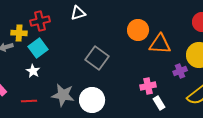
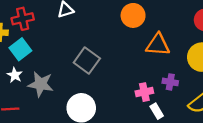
orange circle: (138, 30) -> (133, 15), moved
purple cross: (180, 71) -> (170, 82), moved, turned 32
gray star: (63, 95) -> (41, 84), moved

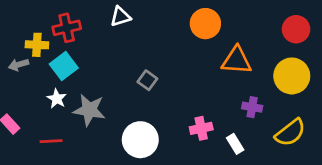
gray square: (87, 60) -> (147, 80), size x0.6
pink cross: (144, 92) -> (201, 128), moved

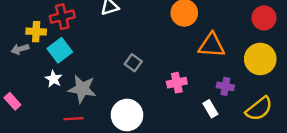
pink cross: (201, 128) -> (177, 83), moved
red line: (51, 141) -> (73, 119), moved
white rectangle: (235, 144) -> (210, 109), moved

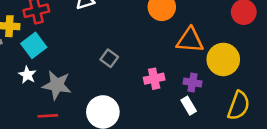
yellow circle: (260, 59) -> (223, 59), moved
purple cross: (225, 86) -> (193, 83), moved
yellow semicircle: (259, 109) -> (239, 106), turned -32

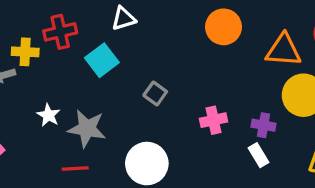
orange triangle: (190, 40) -> (283, 50), moved
cyan square: (34, 45) -> (102, 60), moved

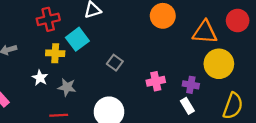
yellow cross: (25, 52) -> (55, 53), moved
gray star: (87, 129) -> (67, 87), size x0.7

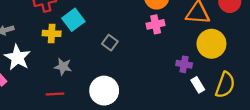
white star: (40, 78) -> (17, 57), moved, size x1.6
pink cross: (156, 81) -> (156, 24), moved
white rectangle: (187, 106) -> (198, 85), moved

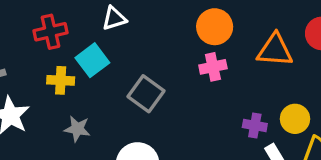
gray square: (110, 43) -> (146, 94), size x1.5
yellow circle: (211, 44) -> (295, 119), moved, size x0.7

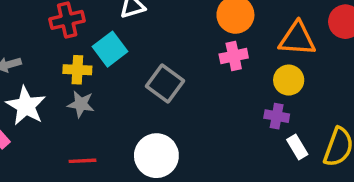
yellow circle: (295, 119) -> (289, 80), moved
gray star: (77, 129) -> (81, 104), moved

